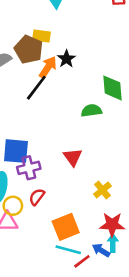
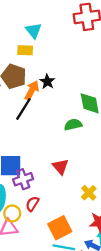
yellow rectangle: (42, 36) -> (25, 50), moved

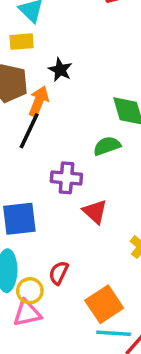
black star: (47, 82) -> (60, 70), moved
purple cross: (23, 179) -> (66, 178), moved, turned 30

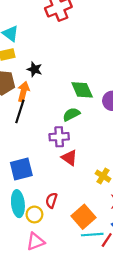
purple cross: (66, 178) -> (59, 137), moved
pink triangle: (27, 313) -> (35, 242), moved

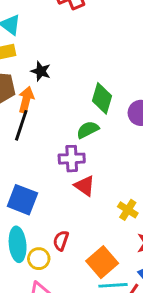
green diamond: (82, 90) -> (102, 98), turned 40
blue square: (21, 169) -> (22, 200), turned 35

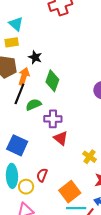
green diamond: (102, 98) -> (52, 81), moved
green semicircle: (88, 130) -> (33, 105), moved

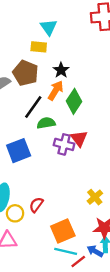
orange arrow: (24, 76) -> (56, 90), moved
red triangle: (61, 138) -> (79, 138), moved
blue square: (17, 145) -> (19, 151), moved, turned 30

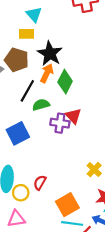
black star: (61, 70) -> (50, 54), size x1.6

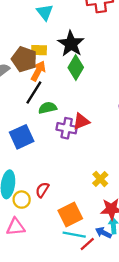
yellow rectangle: (27, 34) -> (39, 50), moved
black star: (50, 54) -> (71, 44), moved
orange arrow: (47, 73) -> (38, 71), moved
green diamond: (65, 82) -> (76, 67), moved
red triangle: (73, 116) -> (81, 121), turned 49

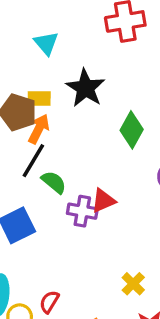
green diamond: (76, 67) -> (132, 130), moved
green semicircle: (48, 108) -> (54, 182), turned 54

